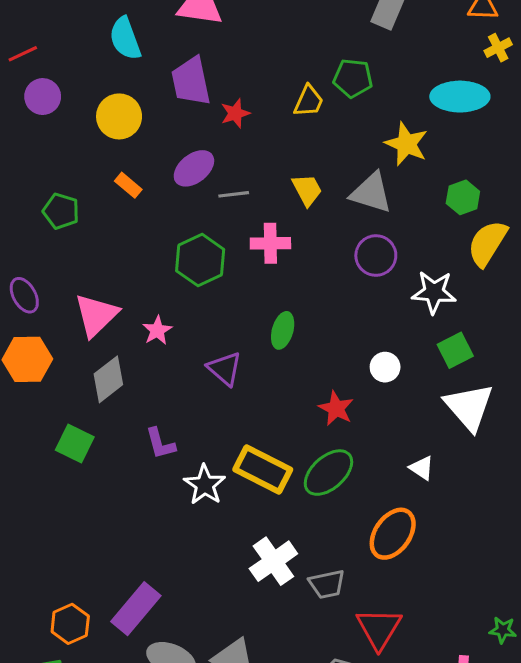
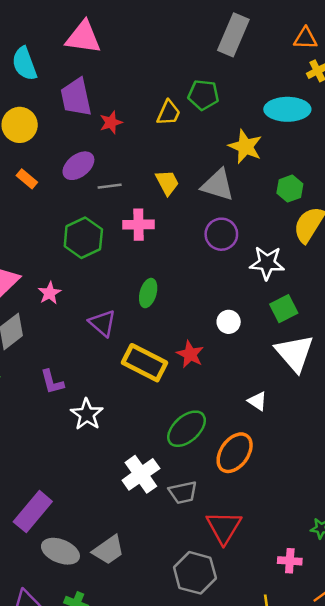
yellow rectangle: (263, 469) -> (144, 363), moved
green ellipse: (328, 473) -> (187, 429), moved

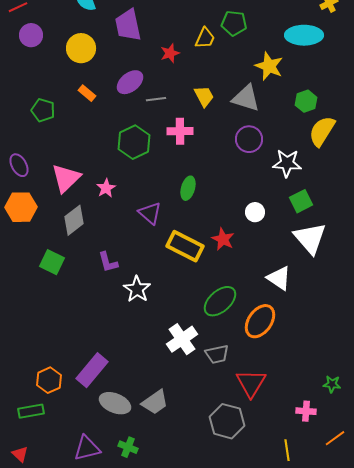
red star: (111, 122) -> (170, 53), moved
white triangle: (257, 401) -> (279, 278), size x1.5

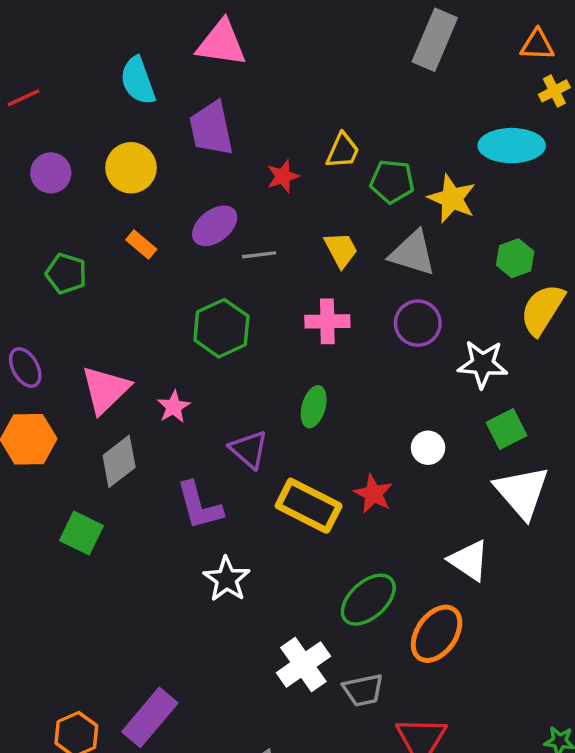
green pentagon: (234, 23) -> (392, 181), moved
purple circle: (31, 35) -> (51, 173), moved
pink cross: (180, 131) -> (327, 321), moved
purple L-shape: (108, 262) -> (199, 506), moved, size x1.4

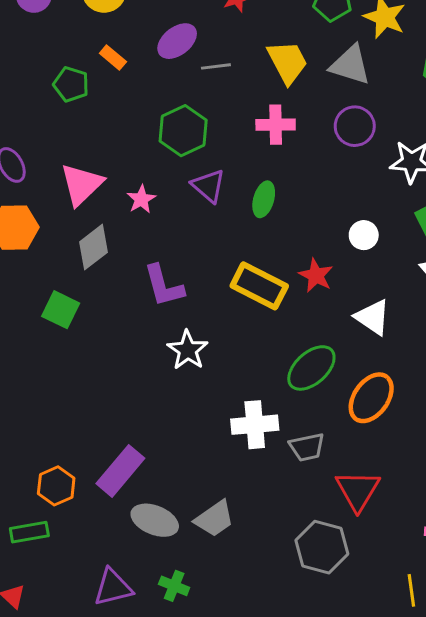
yellow trapezoid: (341, 250) -> (288, 62), size x1.4
green pentagon: (66, 274) -> (71, 84), moved
purple triangle: (249, 449) -> (208, 186), moved
white triangle: (469, 560) -> (373, 317), moved
white cross: (303, 664) -> (255, 425), turned 30

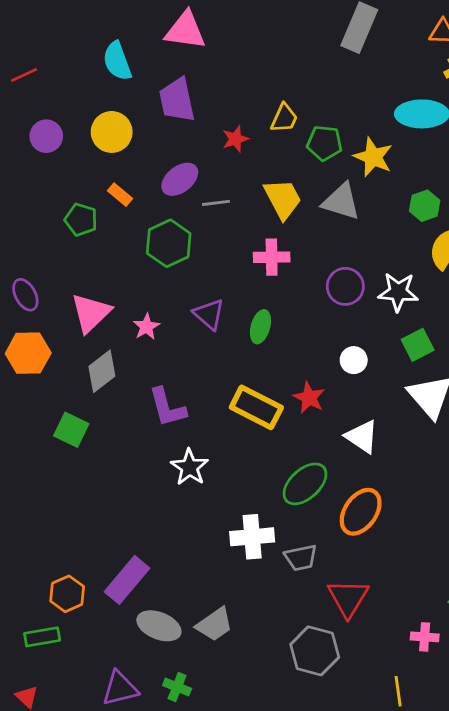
purple circle: (355, 126) -> (345, 286), moved
green hexagon: (183, 131) -> (169, 243), moved

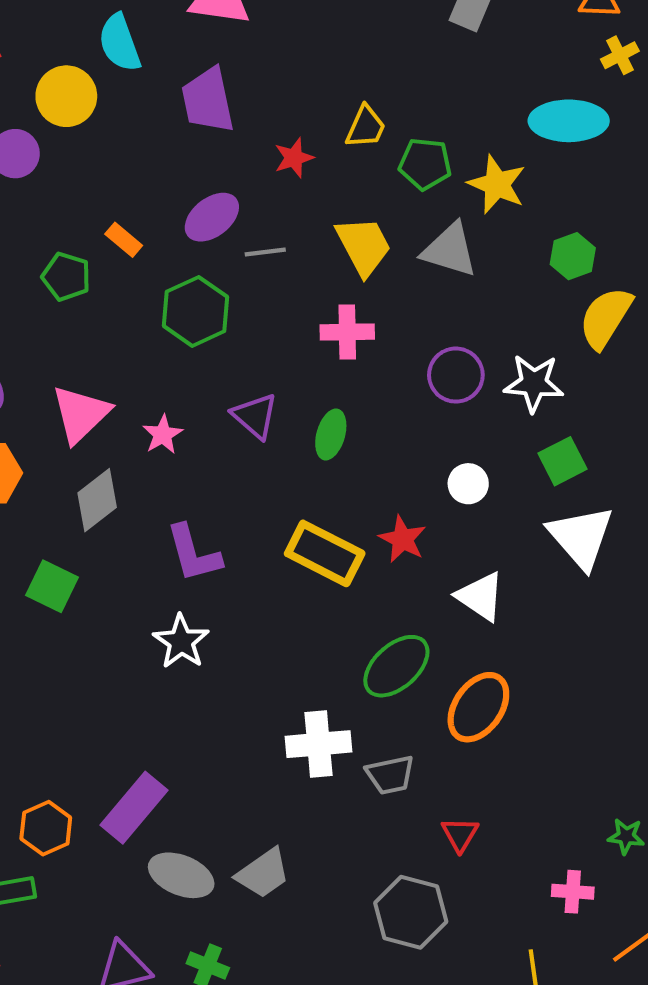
yellow circle: (112, 132) -> (66, 96), moved
white star: (190, 467) -> (181, 642), moved
red triangle: (348, 598) -> (460, 834), size x0.6

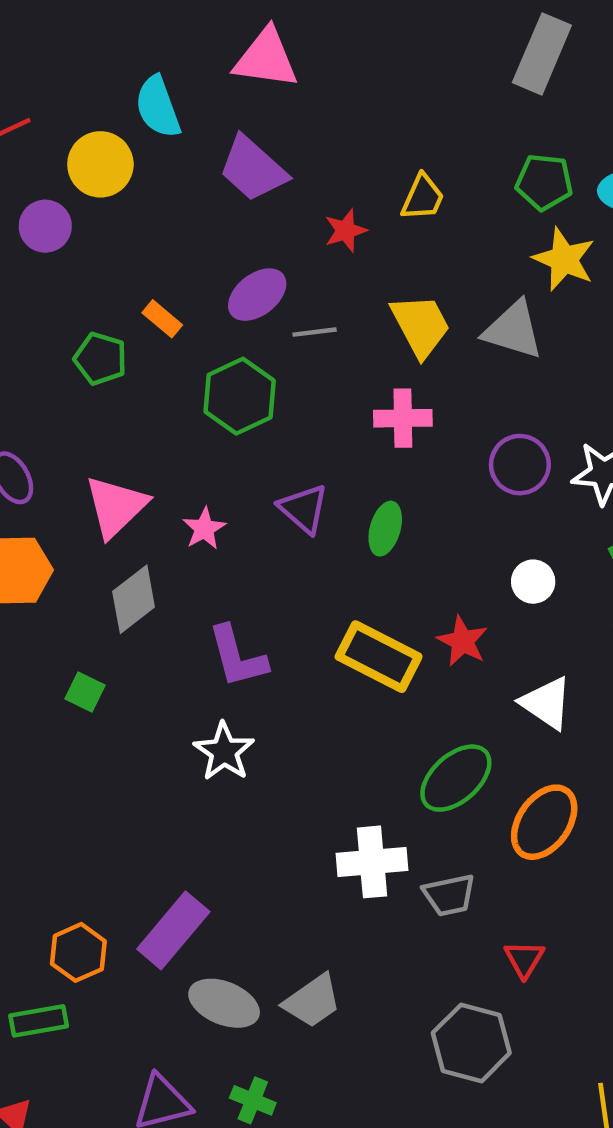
purple trapezoid: (208, 100) -> (253, 169), turned -36
green pentagon: (425, 164) -> (544, 182), moved
green square: (52, 586) -> (85, 692), size x0.7

